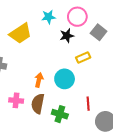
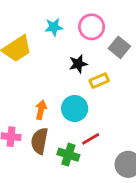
black star: (67, 36) -> (78, 64), moved
red line: (88, 104) -> (91, 139), moved, turned 64

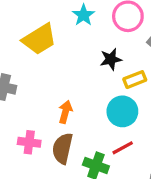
cyan star: (54, 27) -> (84, 15), turned -30
cyan circle: (75, 108) -> (122, 111), moved

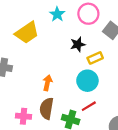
pink cross: (29, 142) -> (24, 116), moved

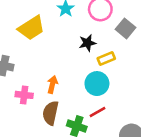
pink cross: (24, 116) -> (24, 95), moved

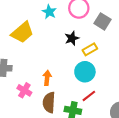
pink cross: (24, 95) -> (24, 90), turned 32

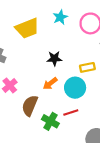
black star: (72, 38) -> (54, 59), moved
orange arrow: (47, 78) -> (50, 83), moved, turned -152

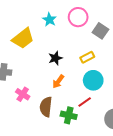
cyan circle: (75, 88) -> (93, 80), moved

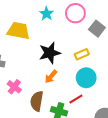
yellow trapezoid: (23, 38) -> (18, 31), turned -135
black star: (55, 58) -> (50, 53), size x1.5

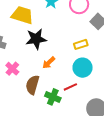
black star: (50, 53) -> (36, 39), moved

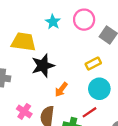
pink cross: (12, 69) -> (24, 111), moved

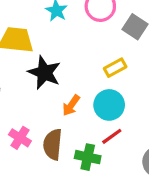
black star: (43, 66) -> (44, 73), turned -30
cyan circle: (99, 89) -> (109, 105), moved

